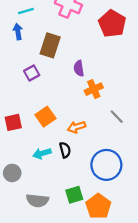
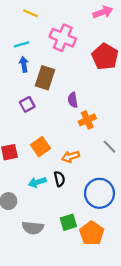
blue arrow: (18, 32) -> (24, 64), moved

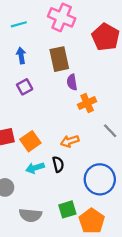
blue arrow: (24, 64) -> (21, 56), moved
brown rectangle: (45, 78) -> (59, 59), moved, turned -30
orange square: (41, 147) -> (30, 141), moved

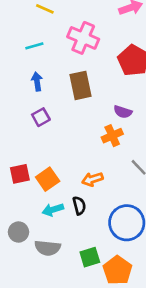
purple semicircle: (72, 82) -> (123, 112), moved, turned -63
gray semicircle: (30, 215) -> (48, 248), moved

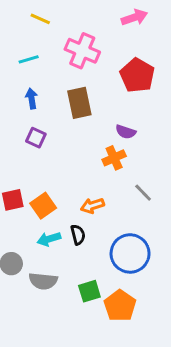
purple square: (41, 117) -> (36, 138), turned -36

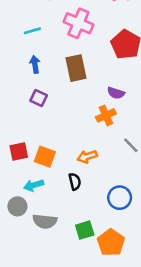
orange square: (43, 206) -> (45, 157), turned -35
cyan arrow: (49, 239) -> (34, 185), moved
blue circle: (130, 253) -> (120, 198), size x0.7

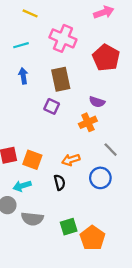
purple square: (39, 98) -> (52, 106), moved
blue circle: (120, 198) -> (100, 178), moved

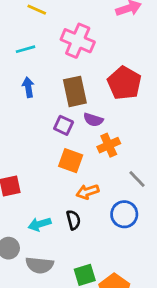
red pentagon: (106, 58) -> (124, 83), moved
purple semicircle: (97, 102) -> (93, 120), moved
orange square: (32, 160) -> (71, 161), moved
cyan arrow: (22, 186) -> (40, 224), moved

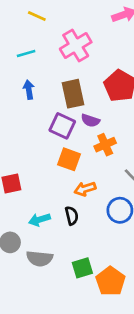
pink cross: (78, 41) -> (76, 45), turned 36
purple square: (64, 125) -> (62, 126), size x1.4

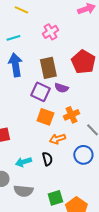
pink cross: (76, 45) -> (50, 32), size x0.7
blue arrow: (29, 90) -> (15, 65), size x1.6
orange cross: (105, 145) -> (71, 115), moved

